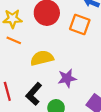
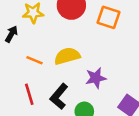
orange line: (14, 40) -> (35, 60), moved

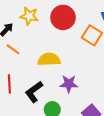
orange line: (35, 60) -> (13, 49), moved

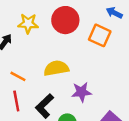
orange line: (13, 49) -> (18, 76), moved

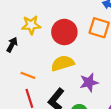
red circle: (65, 20) -> (64, 32), moved

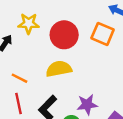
purple star: (89, 82) -> (87, 105), moved

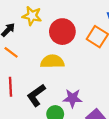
orange line: (20, 78) -> (11, 52), moved

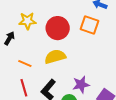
orange line: (11, 52) -> (25, 64), moved

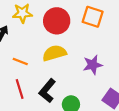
purple star: (81, 85) -> (93, 65), moved

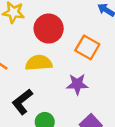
orange square: (93, 17) -> (87, 47), moved

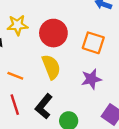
yellow semicircle: (39, 63) -> (51, 67), turned 85

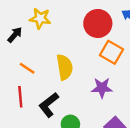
red circle: (53, 33) -> (98, 23), moved

